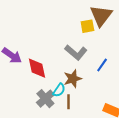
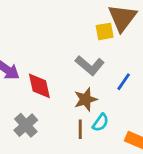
cyan semicircle: (59, 90) -> (101, 122), moved
gray cross: (45, 99) -> (26, 125), moved

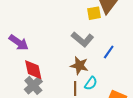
red diamond: (39, 86) -> (33, 70), moved
brown star: (86, 99) -> (79, 66), turned 30

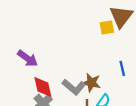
gray L-shape: (82, 39) -> (74, 87), moved
blue line: (109, 52) -> (122, 68), turned -48

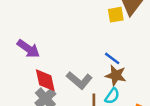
blue line: (122, 68) -> (112, 58), moved, turned -40
brown star: (91, 83) -> (116, 75), moved

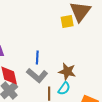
blue line: (112, 58) -> (37, 58), moved, turned 56

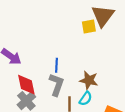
gray L-shape: (37, 76) -> (57, 85), turned -110

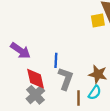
blue line: (57, 65) -> (56, 60), moved

